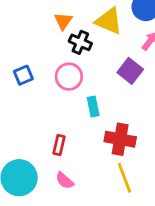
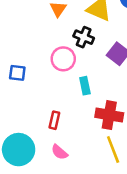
black cross: (80, 42) -> (84, 37), moved
blue square: (23, 75) -> (17, 73), moved, turned 30

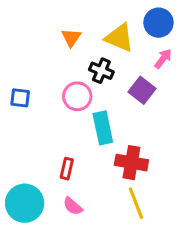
blue square: (17, 73) -> (20, 98), moved
cyan rectangle: (85, 86) -> (103, 128), size x1.5

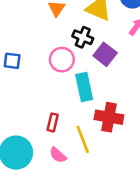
purple square: (142, 90) -> (105, 54), moved
yellow line: (136, 203) -> (83, 139), moved

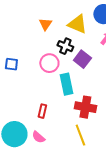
yellow line: (83, 139) -> (80, 135), moved
pink semicircle: (58, 155) -> (38, 137), moved

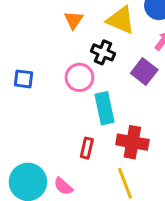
purple square: (82, 59) -> (144, 72), moved
red rectangle: (42, 111) -> (87, 148), moved

